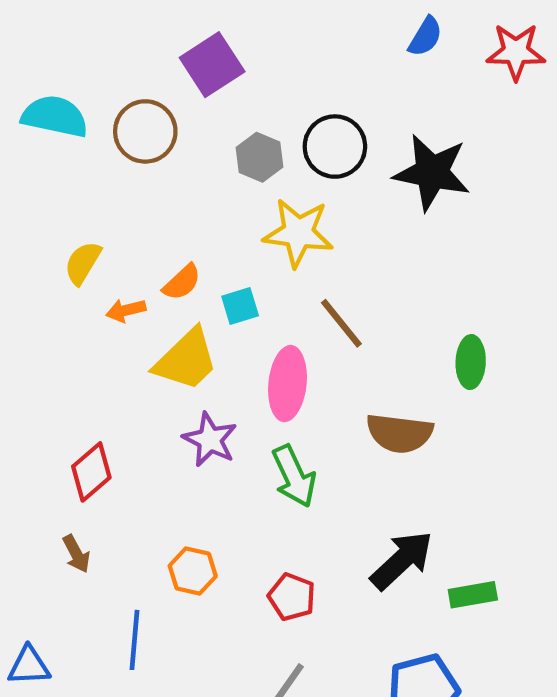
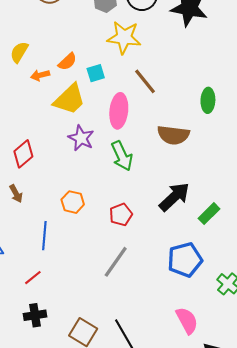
green rectangle: (473, 595) -> (209, 214), turned -35
red pentagon: (292, 597) -> (121, 215), turned 30

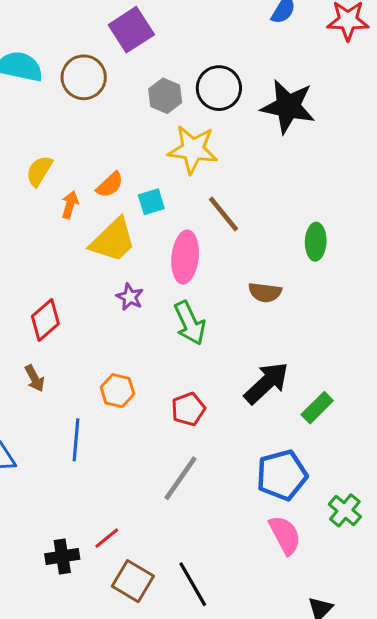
orange arrow: (40, 75) -> (70, 205), turned 120
brown semicircle: (173, 135) -> (265, 292), size x0.7
purple star: (81, 138) -> (130, 297), size x0.7
red line: (33, 278) -> (107, 538), moved
pink semicircle: (187, 321) -> (285, 535), moved

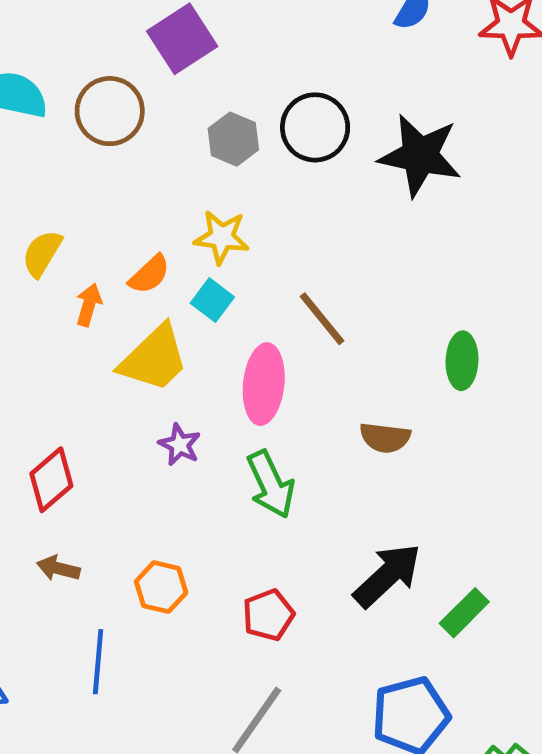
yellow star: (193, 149) -> (222, 237), moved, size x0.7
cyan square: (151, 202) -> (212, 300), turned -36
brown arrow: (35, 378) -> (58, 568), moved, turned 132

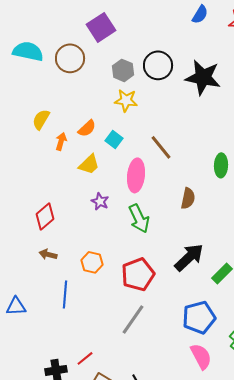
yellow star: (222, 237) -> (126, 100), moved
yellow trapezoid: (154, 358) -> (89, 164), size x0.7
brown semicircle: (385, 438) -> (188, 198), turned -85
red pentagon: (268, 615) -> (138, 274), size x1.5

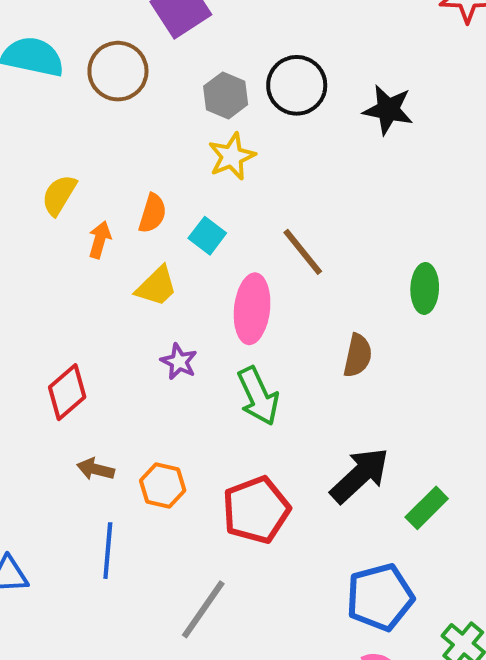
black star: (203, 77) -> (388, 110), size x0.7
yellow star: (126, 100) -> (232, 156), turned -30
orange semicircle: (87, 128) -> (152, 213), turned -30
brown arrow: (48, 254) -> (96, 469), moved
gray line: (133, 319) -> (203, 609), moved

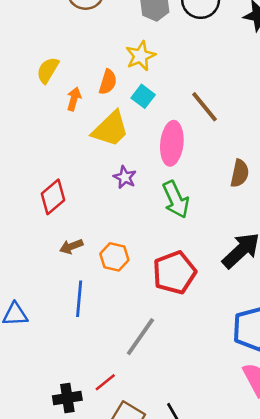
yellow star: (232, 156) -> (140, 56), moved
yellow trapezoid: (157, 286) -> (110, 129), size x1.4
brown arrow: (96, 469) -> (71, 246), turned -35

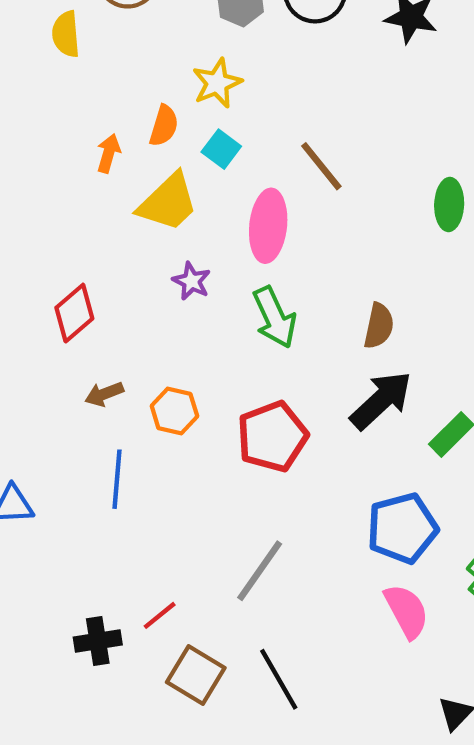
yellow semicircle: (48, 70) -> (66, 34), moved, turned -36
brown semicircle: (240, 173) -> (379, 326), moved
gray line: (140, 337) -> (260, 571), moved

